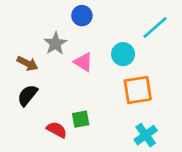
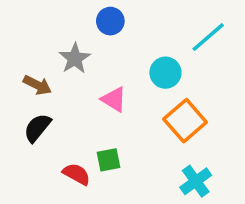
pink triangle: (83, 62) -> (114, 99), moved
orange square: (138, 90) -> (185, 121), turned -32

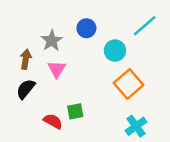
blue circle: (110, 21) -> (86, 28), moved
brown arrow: (37, 85) -> (26, 59), turned -108
pink triangle: (114, 99) -> (57, 69), moved, turned 30

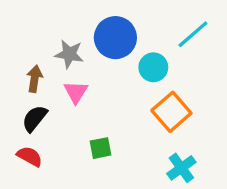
blue circle: (86, 28) -> (115, 38), size x1.6
gray star: (52, 41) -> (69, 54), turned -30
red semicircle: (53, 121) -> (30, 156), moved

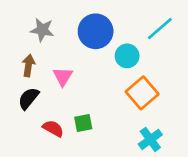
gray star: (69, 54) -> (42, 30), moved
red semicircle: (30, 156) -> (53, 128), moved

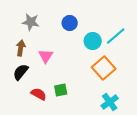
cyan line: (160, 29) -> (116, 36), moved
blue circle: (96, 31) -> (70, 23), size x0.6

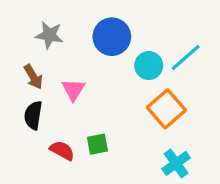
blue circle: (70, 23) -> (112, 37), size x1.5
brown arrow: (21, 48) -> (33, 77), turned 140
black semicircle: (21, 72) -> (33, 115), turned -30

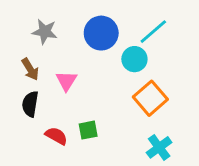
cyan line: (186, 58) -> (153, 32), moved

